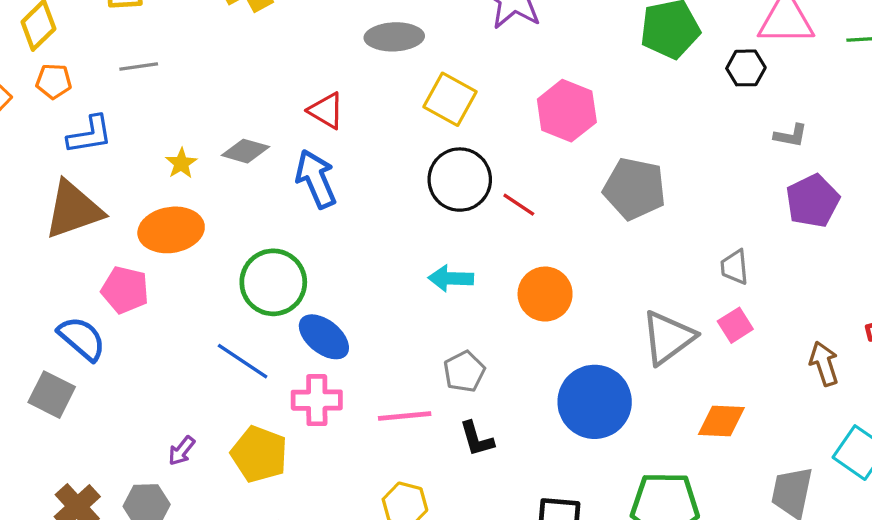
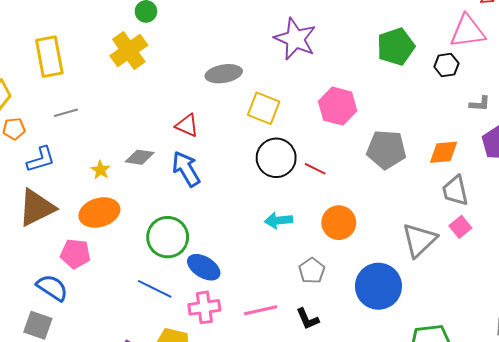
gray trapezoid: (735, 267) -> (455, 191), size x1.4
gray pentagon: (464, 372) -> (312, 271), moved
orange diamond: (721, 421) -> (444, 152), moved

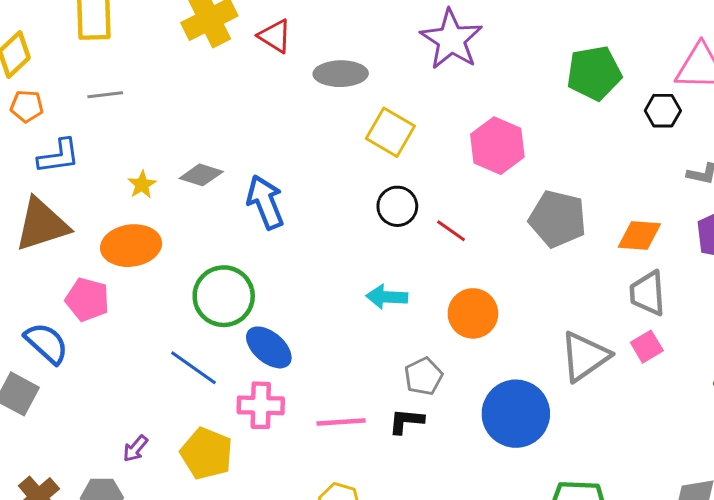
red triangle: (187, 125) -> (275, 36), moved
black circle: (276, 158) -> (397, 206), size x0.7
black L-shape: (308, 319) -> (406, 421), moved, turned 110

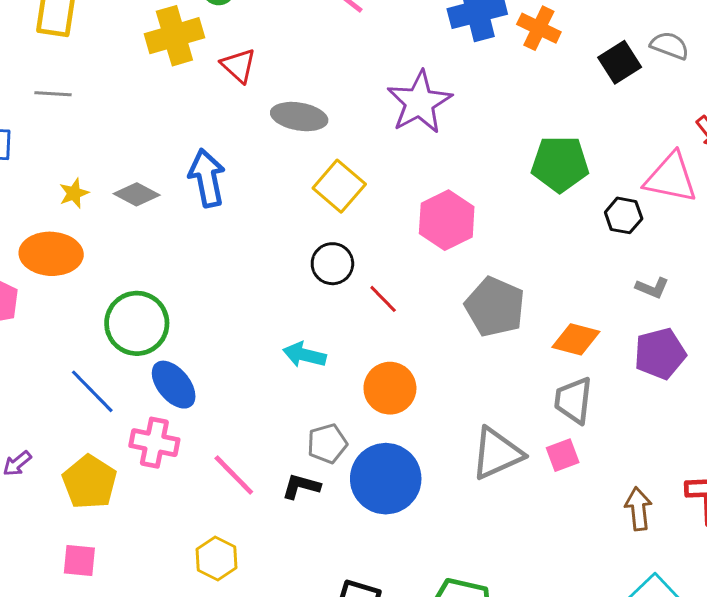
blue arrow: (265, 202) -> (207, 178), moved
blue circle: (516, 414) -> (386, 479), moved
pink line: (341, 422) -> (234, 475), turned 39

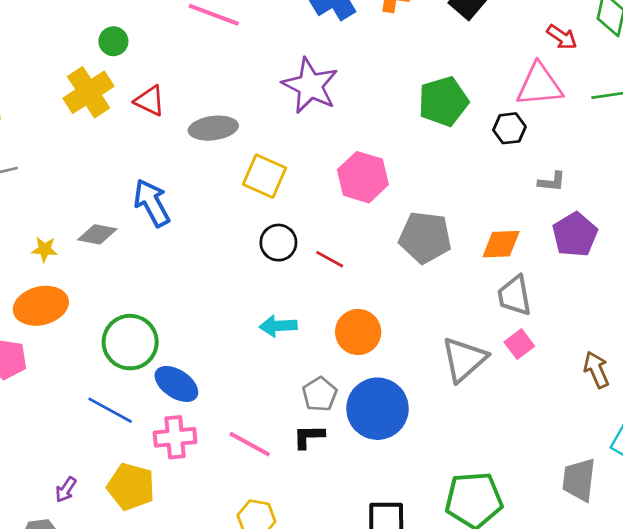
yellow star: (74, 193) -> (45, 249), turned -30

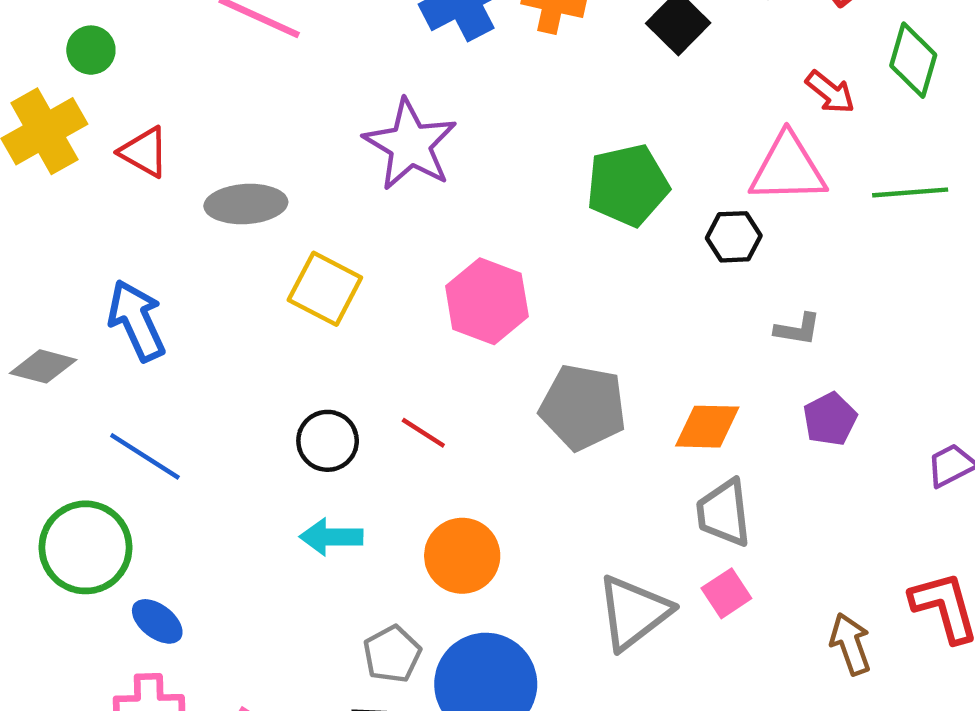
purple pentagon: (575, 235) -> (830, 419), size x0.7
black circle: (278, 243) -> (328, 441), moved
blue ellipse: (176, 384) -> (157, 621), size x0.7
blue line: (110, 410) -> (145, 456), moved

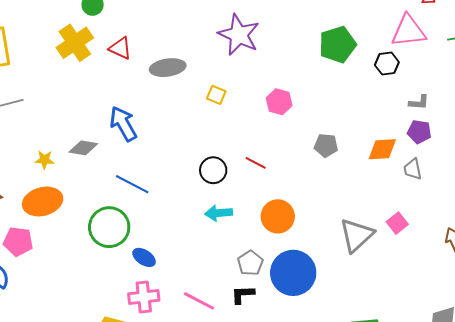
yellow square: (325, 289) -> (216, 95), moved, size x0.6
pink hexagon: (487, 301) -> (279, 102), size x0.7
gray pentagon: (583, 407) -> (326, 145), size x0.6
purple pentagon: (830, 419) -> (419, 132), moved, turned -30
gray trapezoid: (724, 513) -> (413, 169), moved, size x0.7

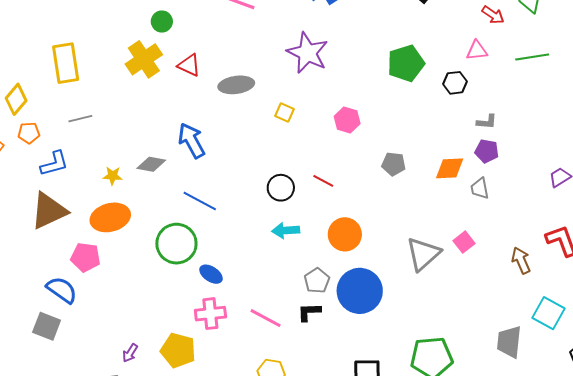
pink triangle: (408, 31) -> (477, 50), size x0.6

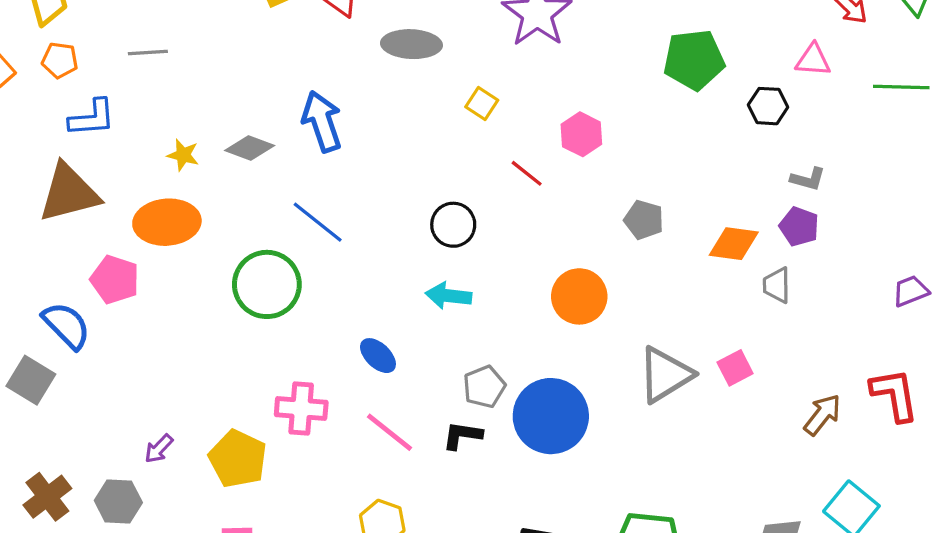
red line: (323, 181) -> (527, 173), moved
orange circle: (345, 234) -> (579, 296), moved
brown arrow: (521, 260) -> (822, 415), turned 52
blue ellipse: (211, 274) -> (378, 356), moved

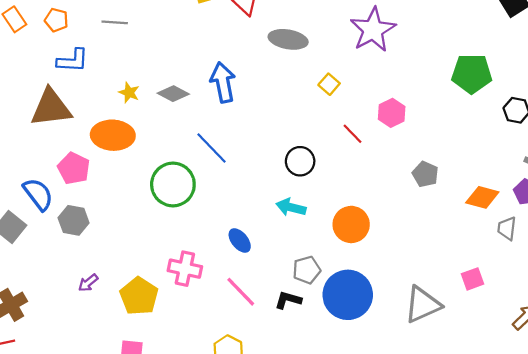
orange circle: (579, 296) -> (351, 224), moved
gray triangle: (665, 375) -> (423, 305), moved
gray hexagon: (118, 501) -> (74, 220), moved

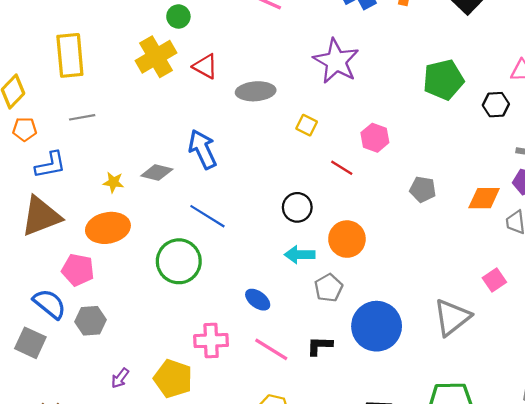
orange circle: (351, 224) -> (347, 239), moved
gray pentagon: (307, 270) -> (328, 288), moved

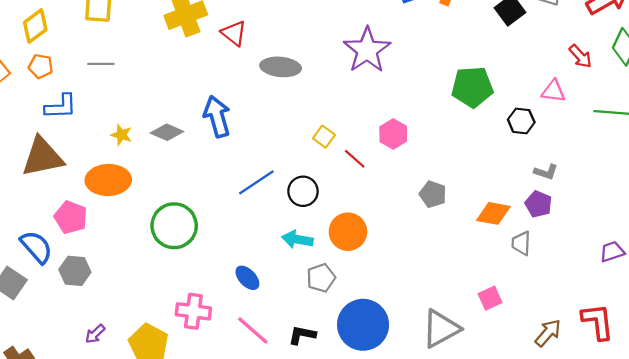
yellow square: (307, 125) -> (324, 137), moved
blue line: (207, 216) -> (256, 182), moved, turned -75

